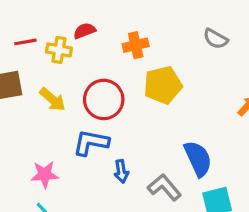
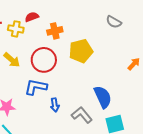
orange cross: (136, 45) -> (55, 31), moved

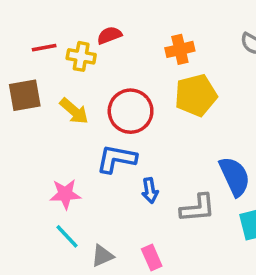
orange cross: (55, 31) -> (180, 49), moved
gray L-shape: (82, 115) -> (198, 208), turned 125

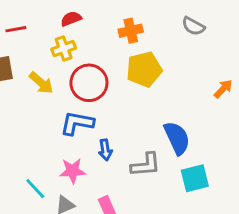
yellow cross: (81, 56) -> (64, 49), moved, turned -30
pink star: (65, 194) -> (73, 171), moved

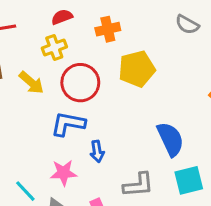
orange cross: (131, 31) -> (108, 29), moved
gray L-shape: (146, 165) -> (138, 185), moved

